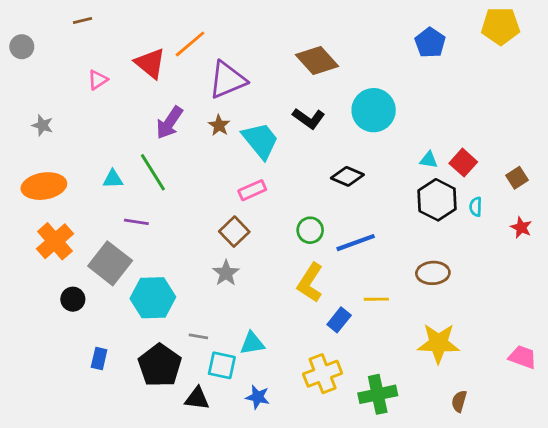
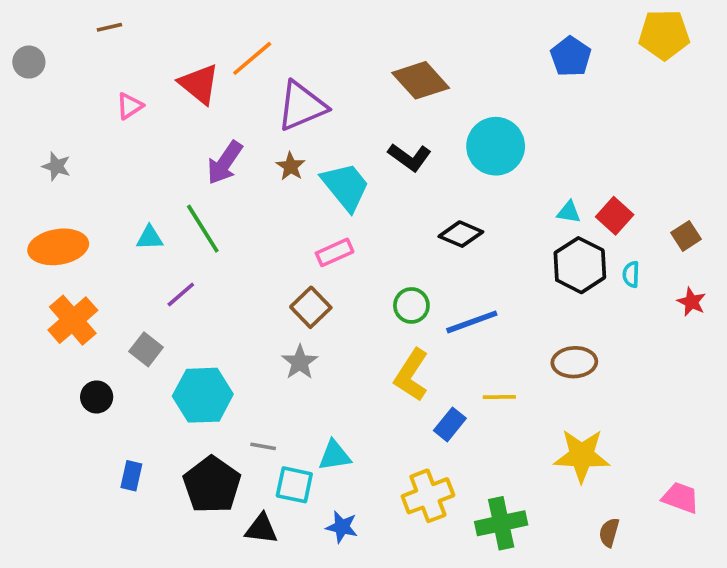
purple line: (136, 222) -> (181, 294), turned -50
gray square: (110, 263) -> (146, 349), size x0.6
pink trapezoid: (523, 357) -> (681, 498), moved

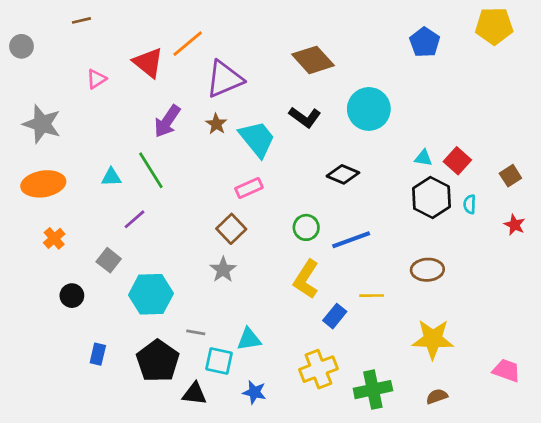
gray star: (56, 166) -> (42, 124), size x1.8
orange cross: (73, 320) -> (54, 238), size x0.6
brown semicircle: (609, 532) -> (437, 396), moved, turned 55

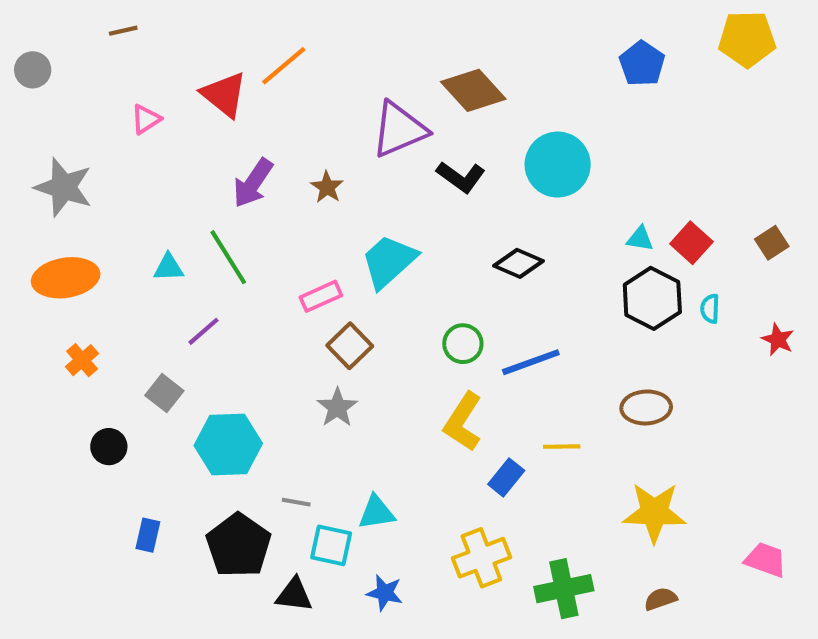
purple triangle: (224, 79) -> (399, 130), moved
cyan trapezoid: (257, 139) -> (389, 261), moved, turned -93
brown square: (510, 176) -> (772, 243), moved
pink rectangle: (249, 188) -> (321, 296), moved

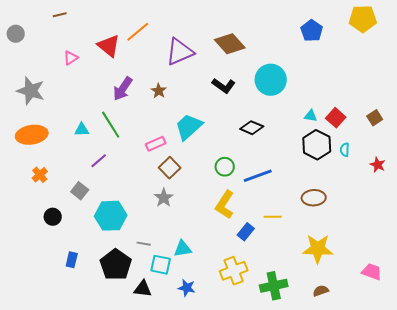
purple triangle: (399, 130) -> (180, 52), moved

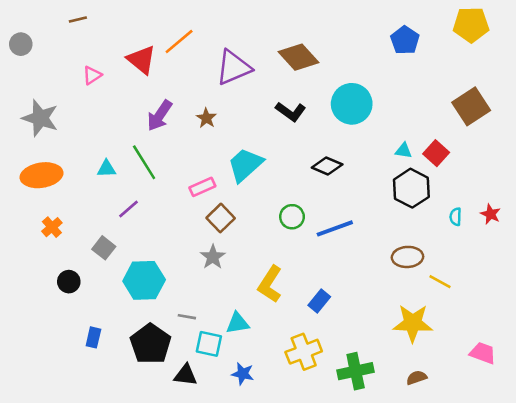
brown square: (375, 118) -> (471, 106), moved, size x1.8
cyan semicircle: (345, 150) -> (455, 217), moved
yellow L-shape: (225, 205) -> (270, 284), moved
yellow line: (273, 217) -> (440, 282), moved, turned 30

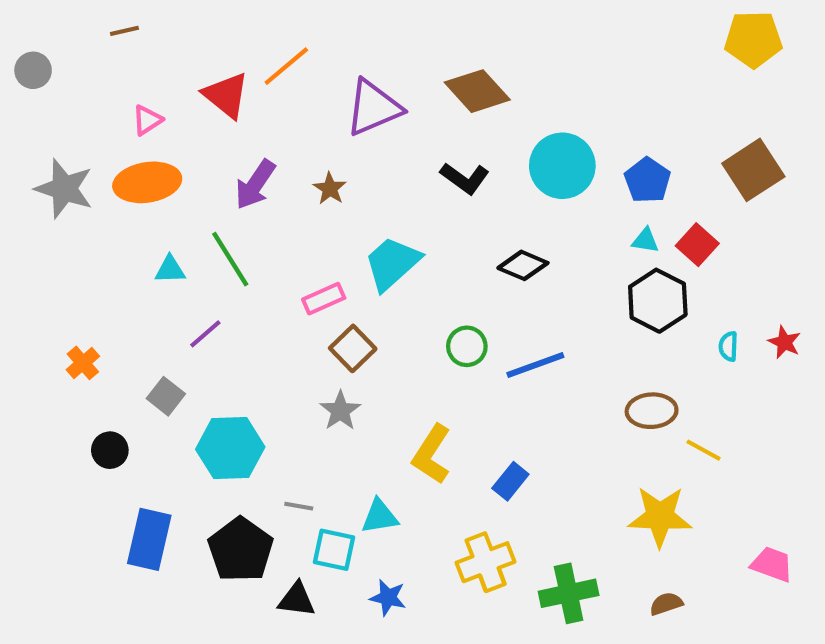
blue pentagon: (405, 40) -> (647, 180), moved
orange ellipse: (42, 175) -> (147, 182), moved
blue rectangle: (93, 337) -> (149, 539), size x1.8

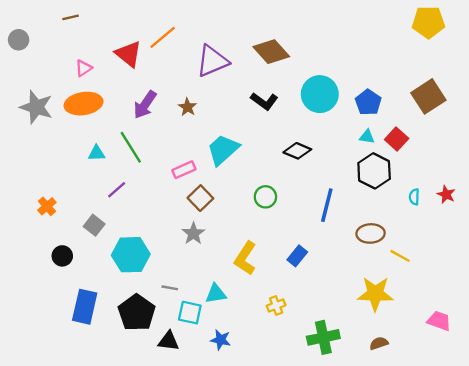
blue line: (535, 365) -> (327, 205), moved, turned -56
blue rectangle: (510, 481) -> (297, 256), moved
yellow cross: (486, 562) -> (276, 306), moved, size x0.6

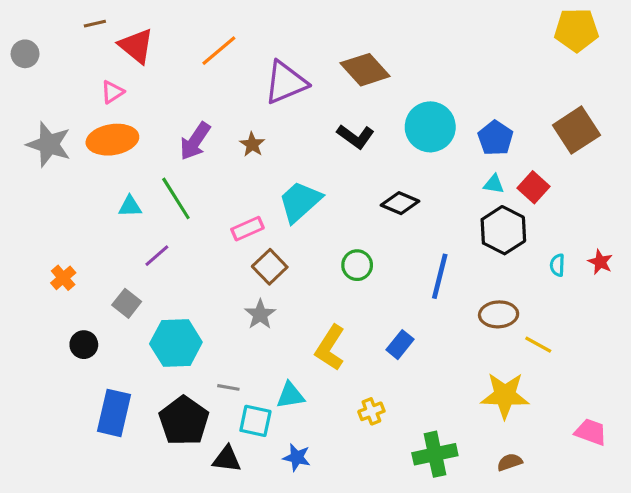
red triangle: (128, 54) -> (136, 46), moved

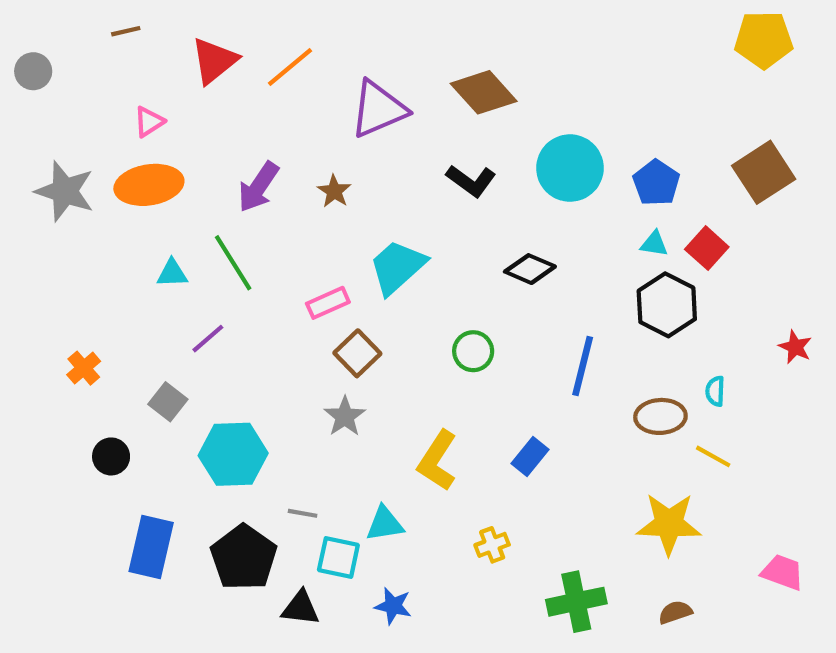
red triangle: (136, 46) -> (214, 61), moved, turned 42
cyan semicircle: (557, 265) -> (715, 391), moved

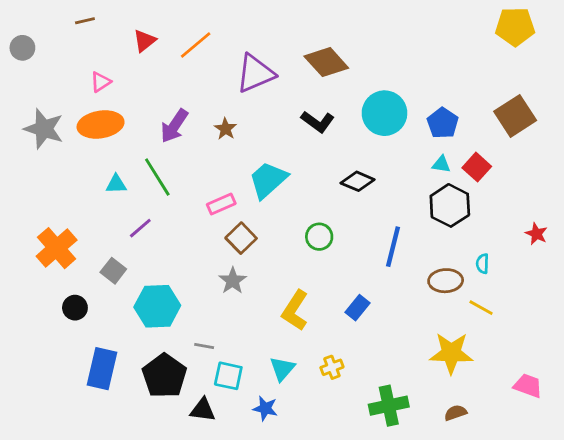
red triangle: (214, 61) -> (145, 41), size x0.7
orange cross: (84, 368) -> (57, 248), size x1.8
cyan triangle: (385, 524) -> (282, 369), moved, turned -40

